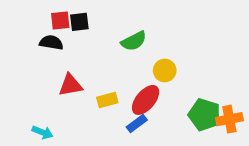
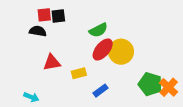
yellow circle: (165, 70) -> (121, 52), size x1.5
red ellipse: (146, 100) -> (103, 50), moved
orange cross: (229, 119) -> (169, 87), turned -36

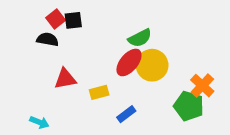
red square: (44, 15) -> (56, 19), turned -32
green semicircle: (98, 30) -> (140, 38), moved
orange cross: (169, 87) -> (202, 86), moved

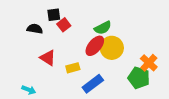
red square: (56, 19) -> (64, 25), moved
red triangle: (65, 79) -> (48, 58), turned 42
blue rectangle: (126, 114) -> (93, 84), size x1.5

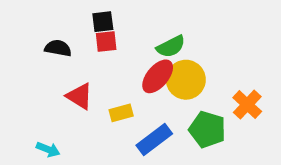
black square: (54, 15) -> (103, 22), moved
red square: (64, 25) -> (106, 41), turned 32
green pentagon: (139, 78) -> (207, 129), moved

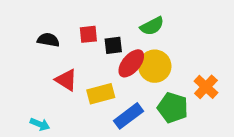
black square: (103, 22) -> (113, 45), moved
green semicircle: (171, 46) -> (152, 26), moved
yellow rectangle: (121, 113) -> (101, 94), size x1.4

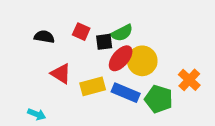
green semicircle: (152, 26) -> (122, 33), moved
red square: (88, 34) -> (81, 32), turned 30
blue rectangle: (128, 116) -> (126, 93), moved, turned 60

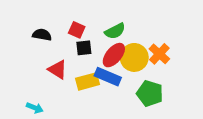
black square: (104, 42) -> (84, 48), moved
orange cross: (189, 80) -> (159, 54), moved
blue rectangle: (126, 93) -> (108, 77), moved

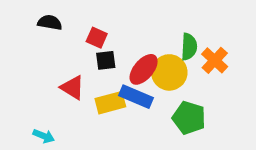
green semicircle: (115, 31) -> (189, 47), moved, turned -60
black semicircle: (42, 35) -> (50, 22), moved
orange cross: (159, 54) -> (215, 60), moved

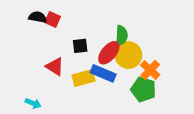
red square: (97, 38) -> (53, 19), moved
green semicircle: (189, 47) -> (121, 36), moved
orange cross: (215, 60) -> (150, 70), moved

